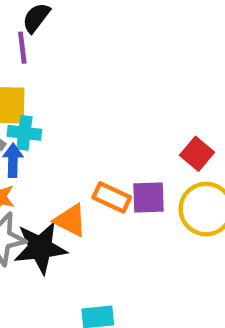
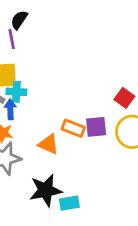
black star: (40, 248) -> (46, 190), moved

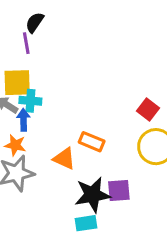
purple square: (96, 127) -> (119, 190), moved
black star: (46, 190) -> (92, 195), moved

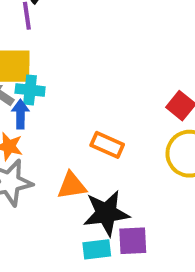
orange triangle: (64, 159) -> (72, 186), moved, turned -35
purple square: (119, 190) -> (133, 241), moved

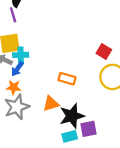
blue arrow: (20, 114) -> (17, 69), turned -136

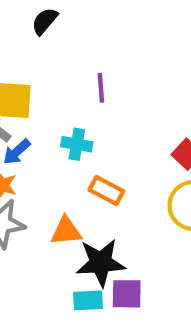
purple line: (13, 15) -> (101, 88), moved
cyan cross: (21, 55) -> (77, 144), moved

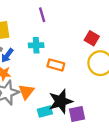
orange triangle: (66, 231) -> (26, 92), moved, turned -35
cyan rectangle: (88, 300) -> (45, 112), moved

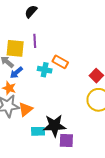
purple line: (42, 15) -> (35, 41), moved
orange rectangle: (56, 65) -> (60, 62), moved

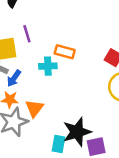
orange triangle: (26, 109) -> (34, 108), moved
cyan rectangle: (38, 131) -> (58, 144), turned -64

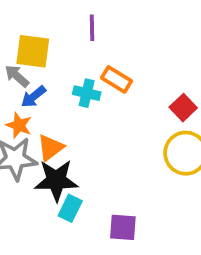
purple line: (27, 34) -> (92, 28), moved
black star: (77, 132) -> (56, 180), moved

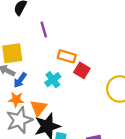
cyan cross: (87, 93) -> (53, 80), moved, turned -35
red square: (183, 108) -> (82, 70), moved

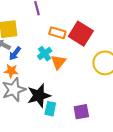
red square: (82, 70) -> (81, 34), moved, size x1.6
orange triangle: (39, 108) -> (58, 62), moved

